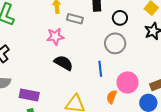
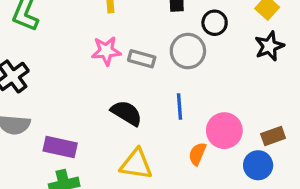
gray rectangle: (75, 19) -> (142, 59), moved
gray circle: (115, 43) -> (188, 51), moved
black semicircle: (64, 63) -> (127, 113), moved

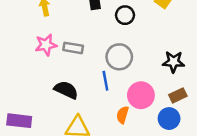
black star: (269, 46) -> (174, 62), moved, turned 30
gray circle: (188, 51) -> (119, 57), moved

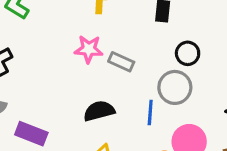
black circle: (125, 15) -> (188, 53), moved
black semicircle: (66, 90) -> (99, 111), turned -55

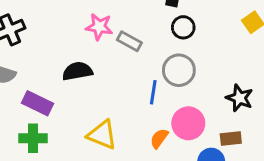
black circle: (188, 53) -> (183, 27), moved
black semicircle: (99, 111) -> (77, 71), moved

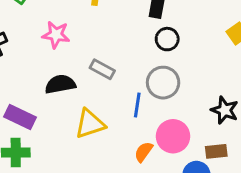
pink star: (99, 27) -> (56, 35), moved
gray rectangle: (129, 41) -> (102, 69), moved
yellow triangle: (102, 135) -> (90, 124), moved, turned -40

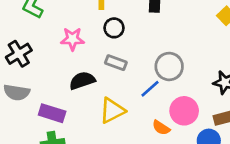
black circle: (167, 39) -> (114, 28), moved
blue line: (137, 105) -> (150, 89), turned 48
orange semicircle: (144, 152) -> (161, 128), turned -84

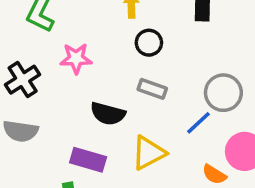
pink star: (72, 39) -> (76, 58), moved
black semicircle: (82, 81) -> (108, 114), turned -145
purple rectangle: (52, 113) -> (88, 160), moved

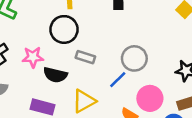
black circle: (149, 43) -> (64, 29), moved, size x1.5
pink star: (76, 58) -> (33, 57), moved

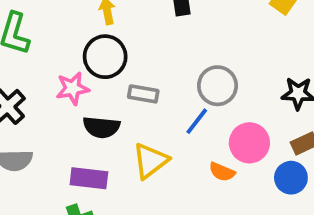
pink star: (33, 57) -> (72, 88), moved

